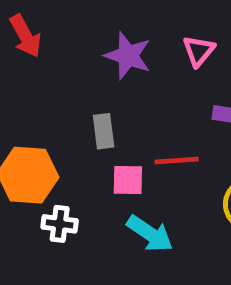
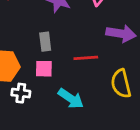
pink square: (128, 180) -> (44, 69), moved

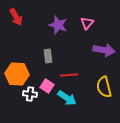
red line: (86, 58) -> (69, 75), moved
pink square: (44, 69) -> (47, 86), moved, turned 32

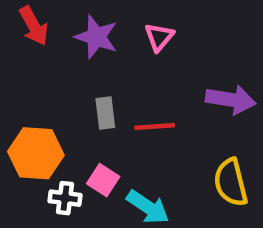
pink triangle: (87, 23) -> (159, 37), moved
purple star: (58, 25) -> (96, 37), moved
red line: (69, 75) -> (155, 126), moved

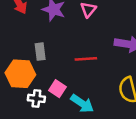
gray rectangle: (105, 113) -> (40, 52), moved

